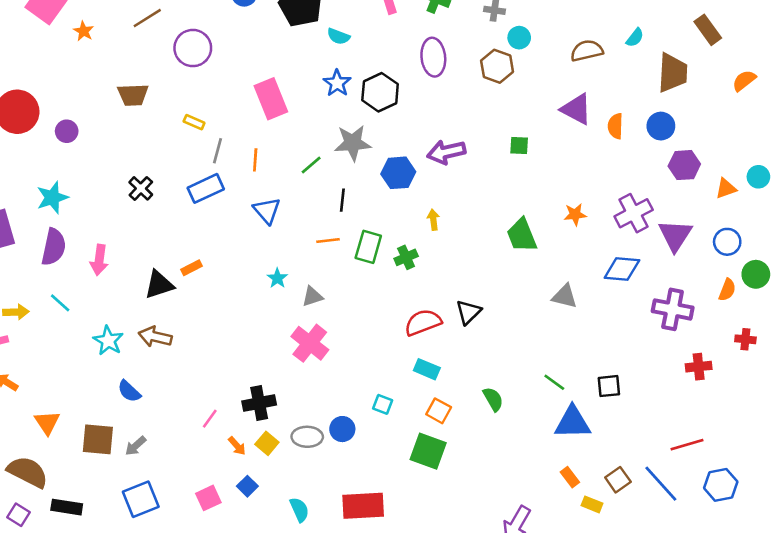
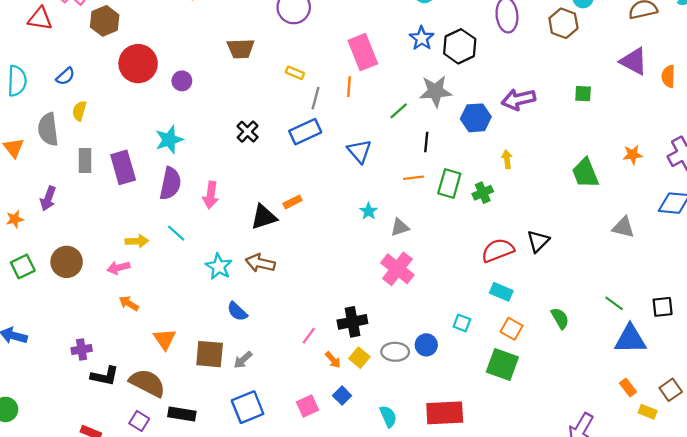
orange line: (255, 160) -> (349, 87), moved

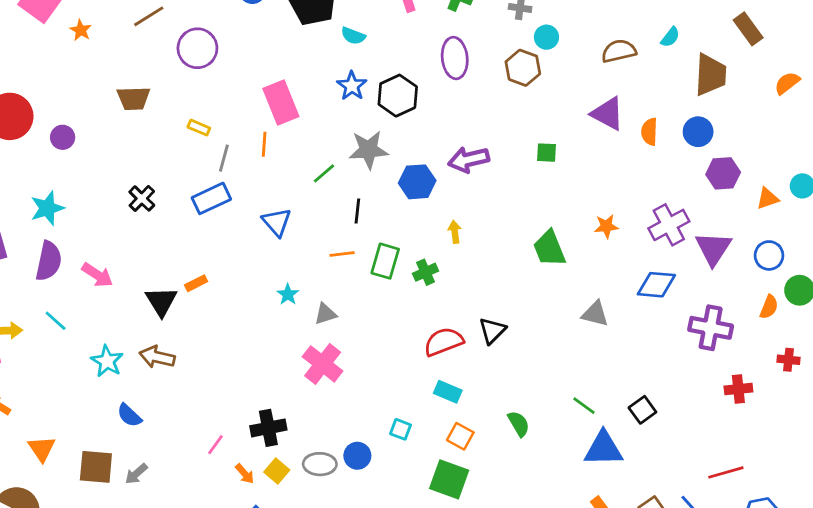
pink arrow: (211, 195) -> (97, 275), turned -65
black triangle: (264, 217) -> (161, 301), turned -44
black square: (663, 307) -> (642, 410), turned -30

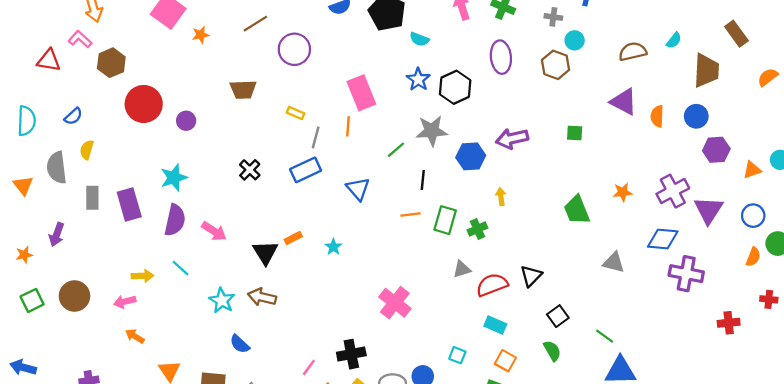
orange star: (81, 30) -> (201, 35), turned 30
cyan star: (288, 294) -> (333, 247), moved
gray triangle: (325, 314) -> (462, 269), moved
purple cross: (711, 328) -> (686, 274), moved
black square: (642, 410) -> (558, 316), moved

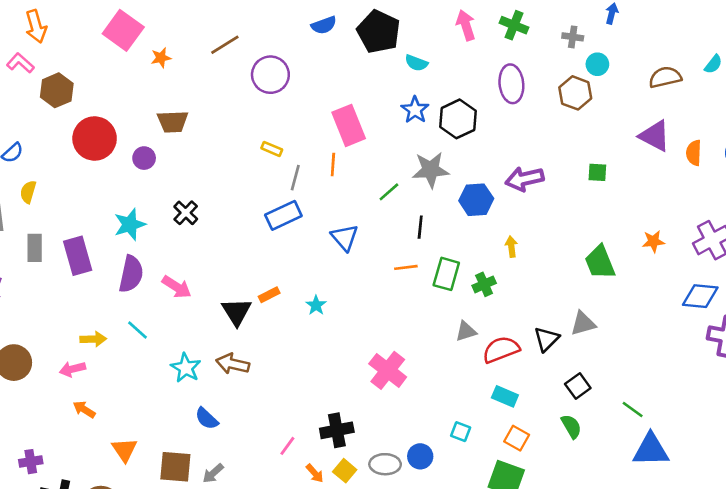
brown trapezoid: (243, 89) -> (173, 122), moved
black cross: (250, 170) -> (186, 213), moved
gray triangle: (614, 262) -> (583, 323), moved, turned -30

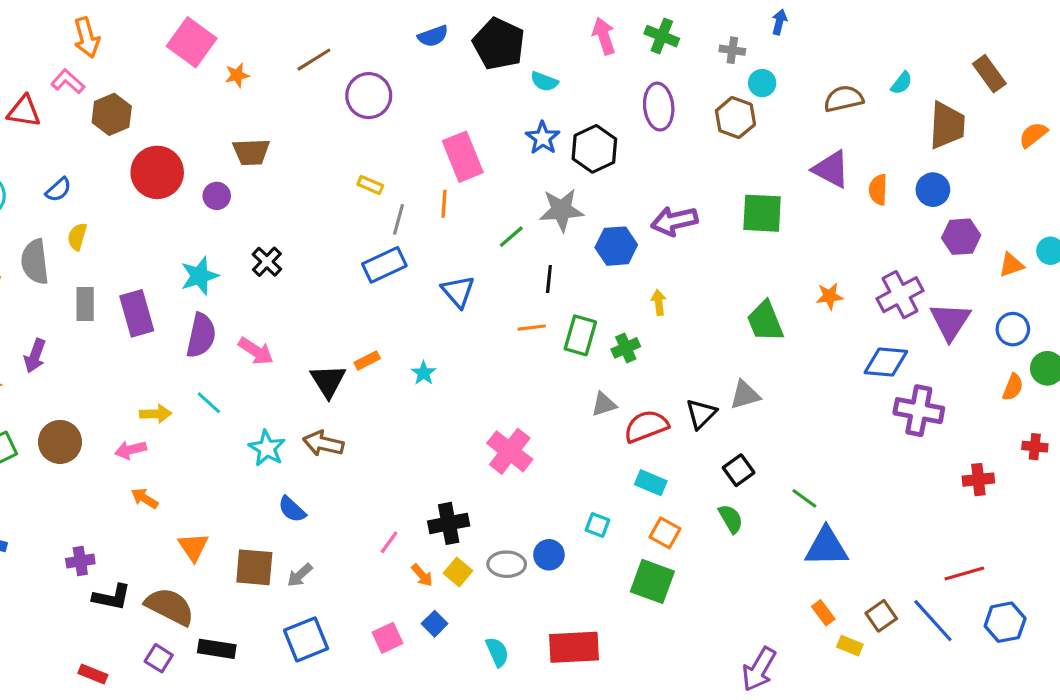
green square: (597, 172) -> (762, 213), size x1.8

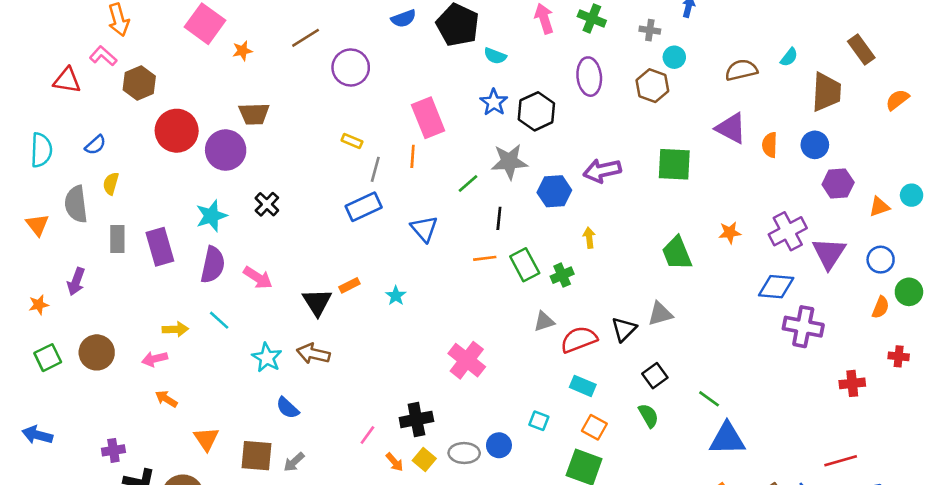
purple circle: (217, 196) -> (226, 150), size x1.8
green rectangle: (580, 335) -> (525, 265), turned -44

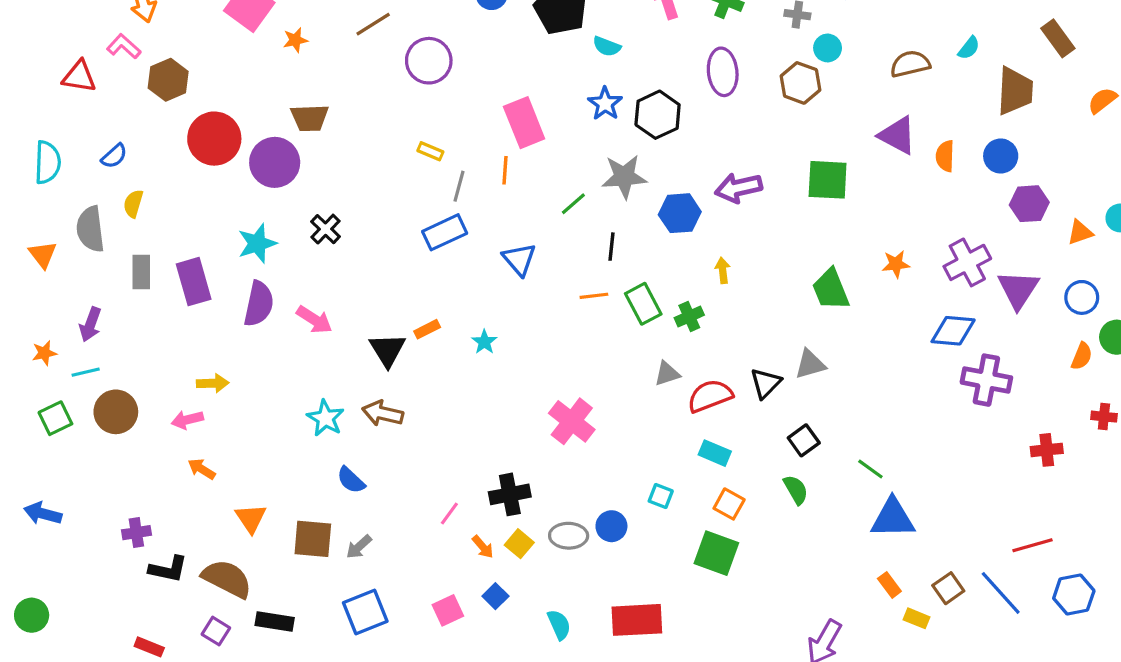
cyan line: (219, 320) -> (86, 372), moved, turned -55

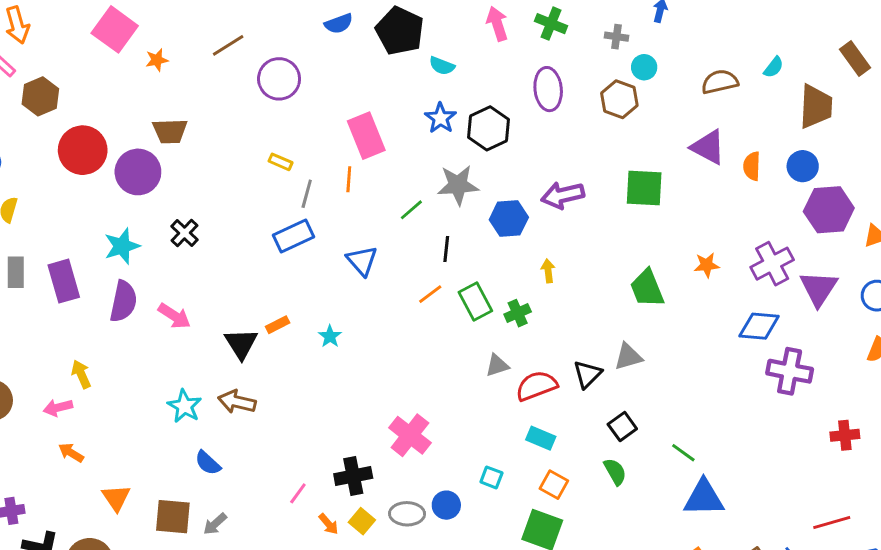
purple hexagon: (1029, 204) -> (829, 210), size x1.4
orange line: (594, 296) -> (430, 294), turned -30
yellow arrow: (213, 383) -> (81, 374), turned -112
pink cross: (572, 421) -> (410, 435), moved

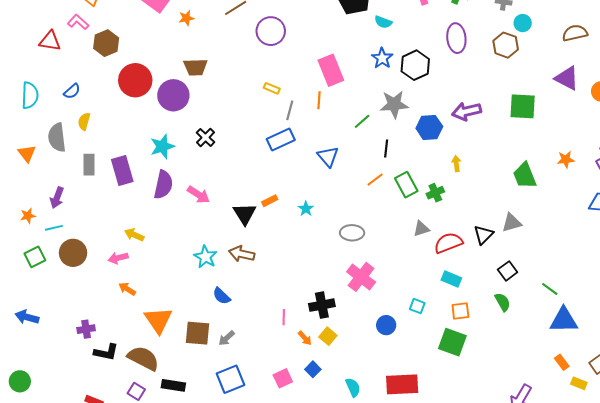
yellow arrow: (81, 374) -> (134, 235), turned -42
orange square: (554, 485) -> (460, 311), turned -36
pink line: (298, 493) -> (284, 317), turned -35
orange triangle: (116, 498) -> (158, 320), size x1.4
gray ellipse: (407, 514) -> (352, 233), moved

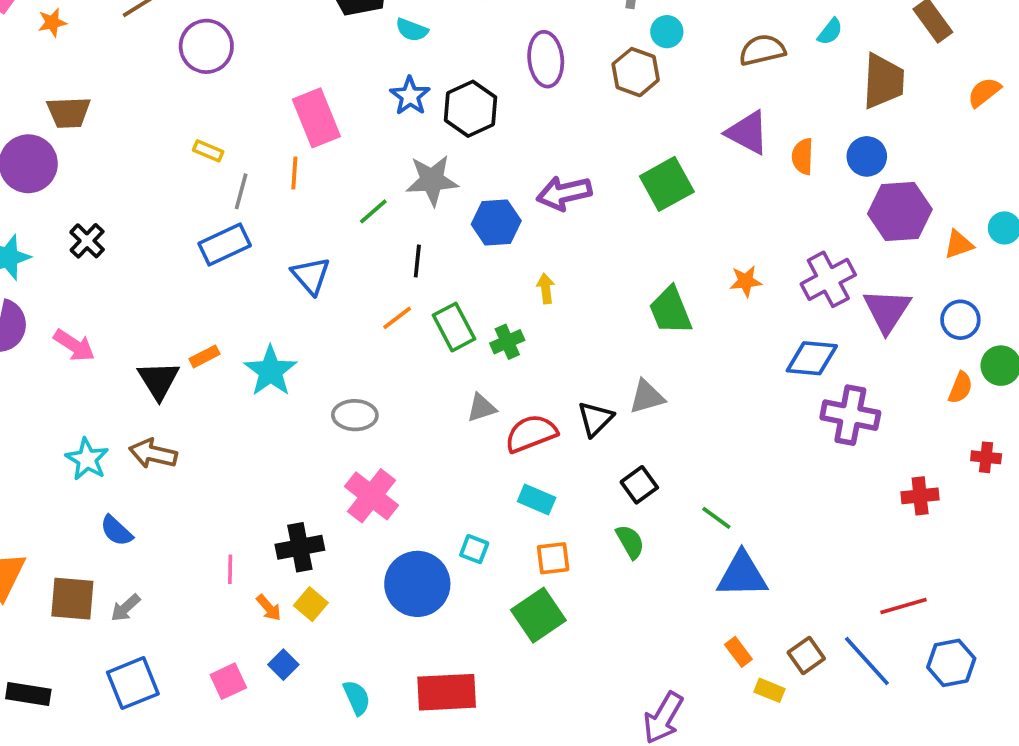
green square: (523, 106) -> (667, 184), turned -32
cyan star: (306, 209) -> (271, 371), size x1.8
blue circle: (386, 325) -> (417, 584), size x1.8
green square: (452, 342) -> (538, 615), turned 36

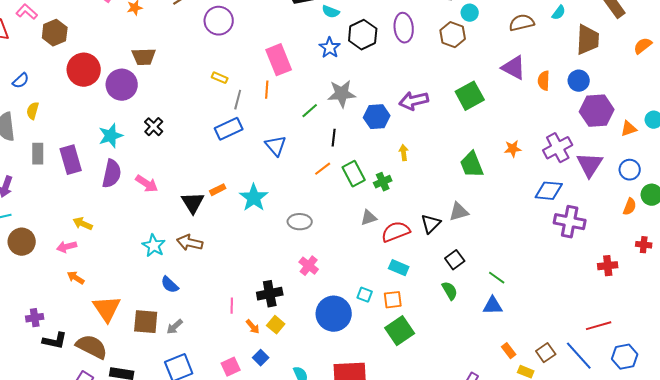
black hexagon: (471, 109) -> (363, 35), moved
pink cross: (371, 496) -> (309, 266), size x0.7
orange square: (553, 558) -> (393, 300), moved
blue triangle: (742, 575) -> (493, 306), moved, size x0.7

